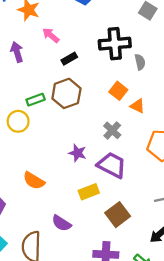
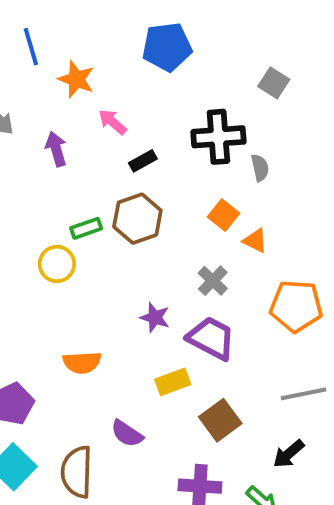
orange semicircle: (34, 181) -> (82, 363), turned -35

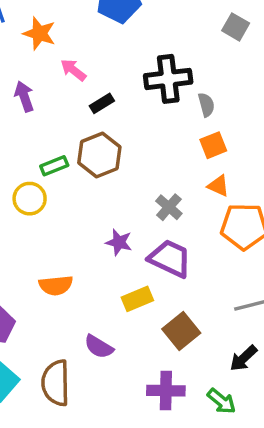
gray square: (274, 83) -> (236, 27), moved
orange square: (224, 215) -> (213, 145), moved, turned 32
orange triangle: (255, 241) -> (218, 186), moved

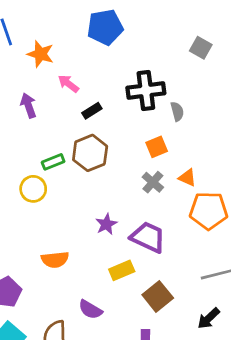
orange square: (213, 145) -> (157, 147), moved
gray cross: (169, 207) -> (153, 182), moved
purple star: (119, 242) -> (106, 224), turned 30

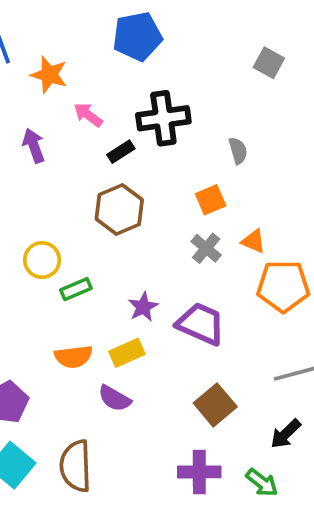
black cross: (146, 91) -> (163, 118), moved
green rectangle: (53, 162) -> (76, 289), moved
yellow rectangle: (122, 270) -> (127, 353), moved
purple semicircle: (90, 310) -> (115, 398), moved

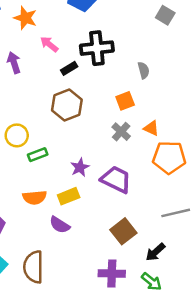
black arrow: (286, 434) -> (155, 252), moved

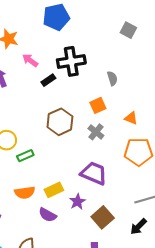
brown hexagon: (67, 105) -> (60, 122), moved
orange triangle: (151, 128) -> (131, 118), moved
purple star: (80, 167) -> (77, 202), moved
black arrow: (155, 252) -> (138, 227), moved

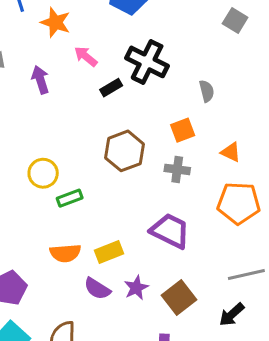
black cross: (71, 61) -> (147, 62), turned 32
gray cross: (96, 132) -> (177, 169), turned -35
purple star: (77, 202) -> (136, 288), moved

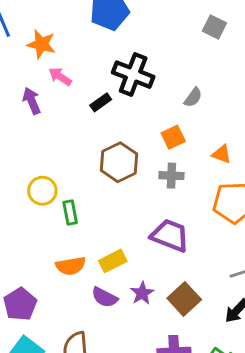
pink arrow: (86, 56) -> (60, 77), moved
gray semicircle: (207, 91) -> (193, 97), turned 55
green rectangle: (70, 198) -> (70, 212), turned -75

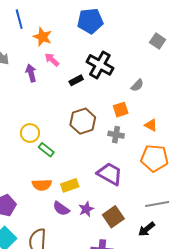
green rectangle: (70, 212) -> (46, 150), turned -49

